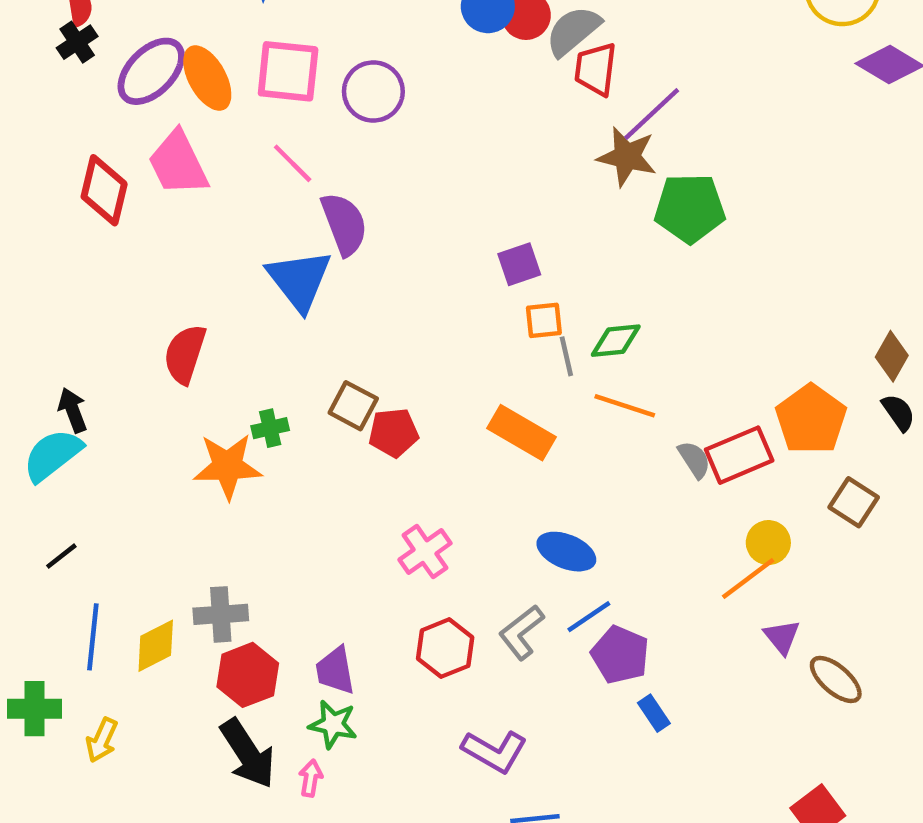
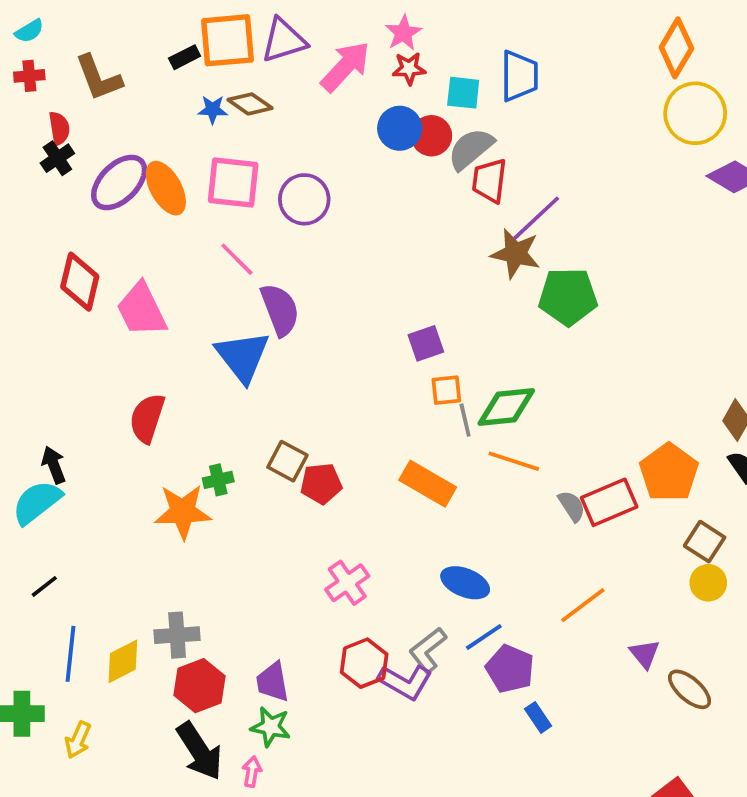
pink trapezoid: (178, 163) -> (142, 310), moved
green diamond: (616, 341) -> (506, 407), size x1.4
yellow circle: (768, 543) -> (708, 583), moved
orange line: (748, 578) -> (583, 605), moved
purple L-shape: (495, 751) -> (405, 682), moved

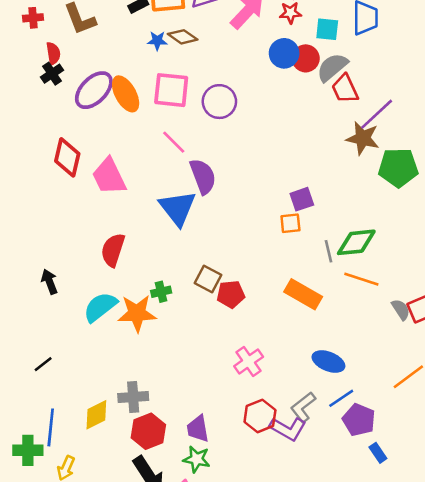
red trapezoid: (489, 181) -> (345, 89), turned -32
orange square: (446, 390) -> (290, 223), moved
cyan semicircle: (37, 502) -> (100, 307), moved
blue line: (70, 654) -> (51, 427), moved

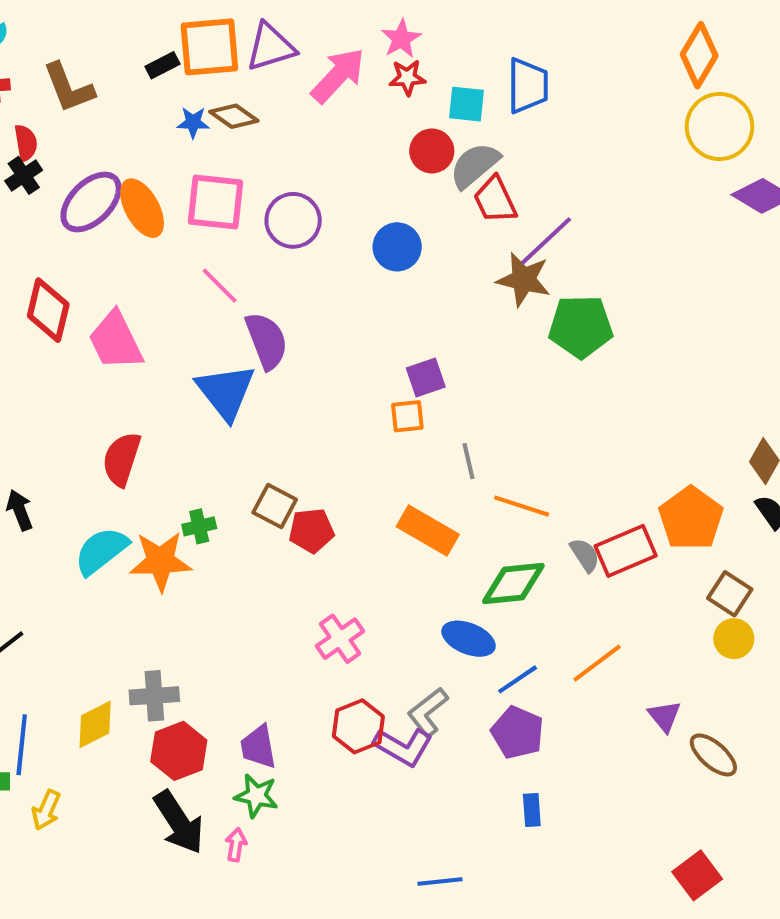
blue circle: (284, 53) -> (397, 247), moved
green diamond: (356, 242) -> (513, 584), moved
blue line: (341, 398) -> (518, 679), moved
blue rectangle: (378, 453) -> (532, 810), moved, turned 30

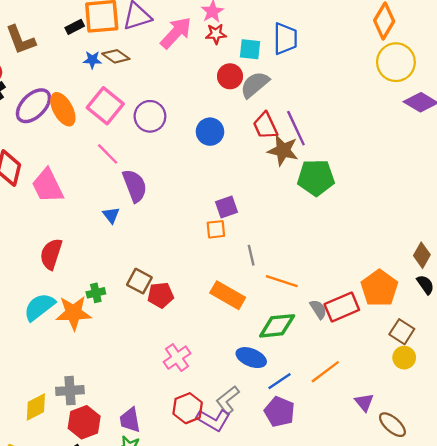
red trapezoid: (495, 200) -> (265, 126), moved
pink square: (216, 202) -> (105, 106), turned 33
purple line: (546, 241) -> (296, 128), turned -72
blue triangle: (226, 392) -> (111, 215), size x0.5

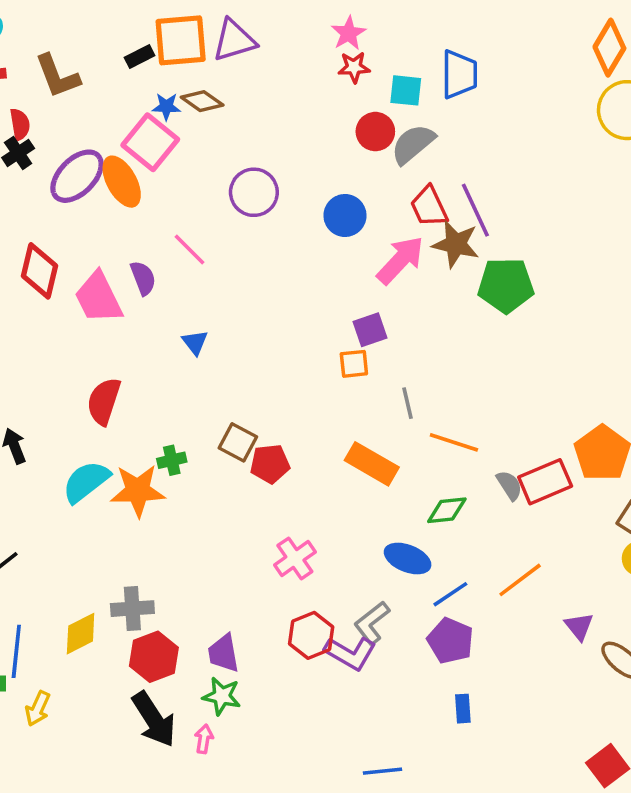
pink arrow: (176, 33) -> (400, 260), moved
pink square: (105, 106) -> (150, 142), moved
purple semicircle: (135, 186) -> (143, 278), moved, size x0.7
green diamond: (277, 326) -> (447, 510), size x0.7

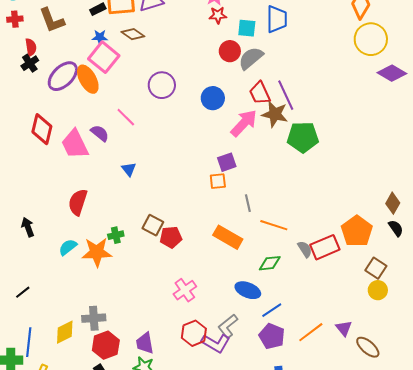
blue star: (166, 107) -> (100, 37), moved
purple semicircle: (143, 278) -> (100, 133), turned -30
cyan semicircle: (86, 482) -> (68, 247), size x0.7
orange line: (520, 580) -> (311, 332), moved

